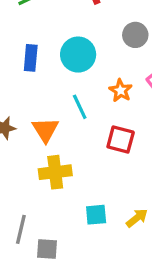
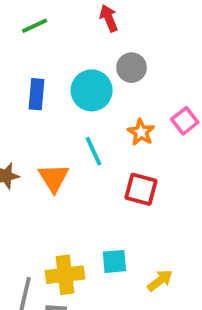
gray circle: (135, 35) -> (132, 68), moved
yellow cross: (55, 172) -> (65, 275), moved
cyan square: (96, 215) -> (114, 261), moved

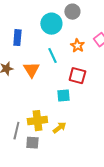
blue rectangle: (36, 94) -> (17, 38), moved
cyan square: (114, 261) -> (63, 96), moved
yellow arrow: (160, 280) -> (59, 128), moved

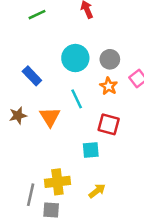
gray circle: (72, 12) -> (110, 59), moved
blue rectangle: (17, 38) -> (32, 76), turned -49
yellow arrow: (59, 128) -> (97, 191), moved

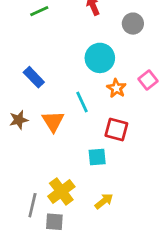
cyan circle: (75, 58) -> (100, 58), moved
gray circle: (110, 59) -> (133, 24), moved
yellow cross: (57, 182) -> (61, 191), turned -30

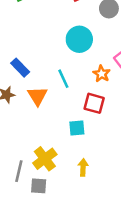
blue rectangle: (34, 77) -> (20, 68), moved
orange star: (116, 88) -> (102, 74), moved
yellow arrow: (104, 201) -> (83, 167), turned -49

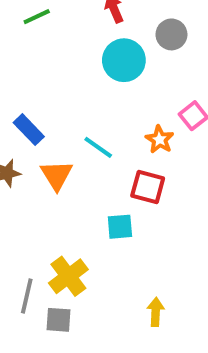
cyan circle: (79, 39) -> (124, 60), moved
cyan line: (63, 79) -> (98, 147), turned -30
yellow arrow: (83, 167) -> (156, 312), moved

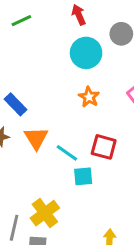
orange star: (160, 139) -> (89, 97), moved
cyan line: (98, 147) -> (67, 153), moved

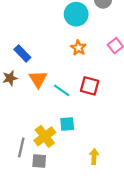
cyan square: (83, 176) -> (67, 124), moved

